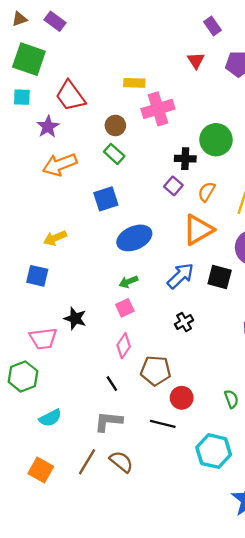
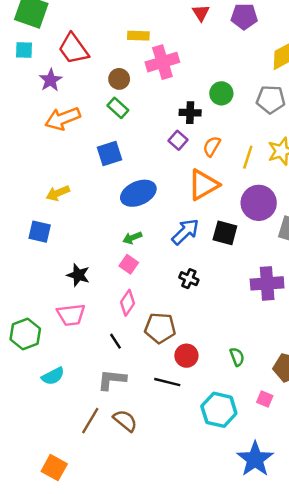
green circle: (216, 140) -> (221, 93), size x0.7
pink square: (125, 308) -> (129, 264), turned -30
black cross: (184, 322) -> (189, 279), turned -36
pink trapezoid: (43, 339) -> (71, 315), moved
orange square: (41, 470) -> (54, 468), moved

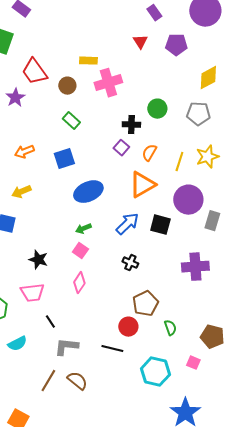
brown circle: (119, 79) -> (67, 86), moved
orange arrow: (63, 119) -> (24, 152), moved, size x0.7
brown pentagon: (160, 328) -> (145, 304), moved, turned -30
black line: (115, 341) -> (50, 322), moved

